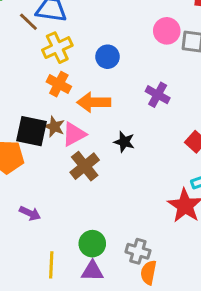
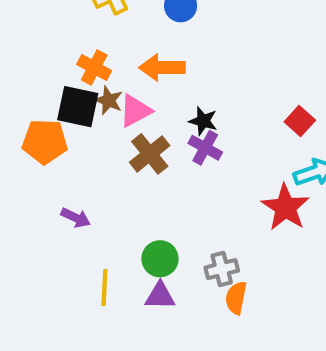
orange cross: (59, 84) -> (94, 68), moved
purple cross: (158, 95) -> (205, 148), moved
gray cross: (138, 251) -> (222, 269), turned -30

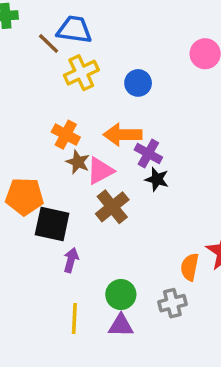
black square: (78, 107) -> (52, 224), moved
purple cross: (205, 148) -> (148, 153), moved
purple arrow: (76, 218) -> (71, 260), moved, turned -100
orange semicircle: (236, 298) -> (190, 267), moved

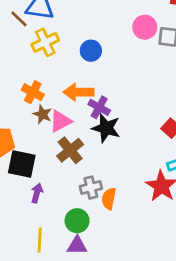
black star: (157, 179) -> (106, 128), size x1.5
orange semicircle: (190, 267) -> (109, 199), moved
gray cross: (172, 303) -> (91, 188), moved

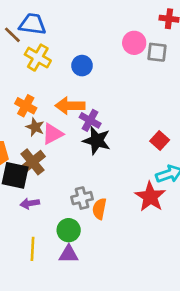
yellow cross: (45, 42) -> (38, 58), turned -35
brown cross: (70, 150) -> (32, 162), moved
purple arrow: (37, 193) -> (30, 203), turned -114

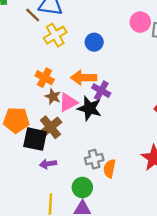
yellow cross: (38, 58) -> (55, 35), turned 30
black star: (97, 141) -> (89, 108), moved

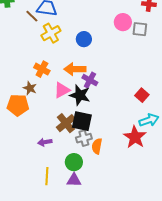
brown star: (53, 97) -> (30, 88), moved
brown cross: (50, 127) -> (66, 123), moved
black square: (35, 139) -> (82, 121), moved

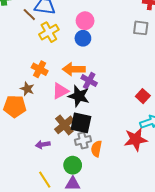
pink circle: (123, 22) -> (85, 21), moved
red star: (135, 137) -> (136, 139), turned 30
yellow line: (47, 176) -> (45, 180), turned -36

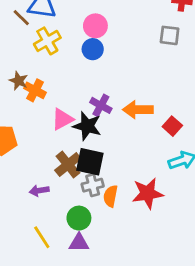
orange arrow: (74, 69) -> (138, 110), moved
brown star: (27, 89) -> (19, 81), moved
red star: (136, 139) -> (148, 193), moved

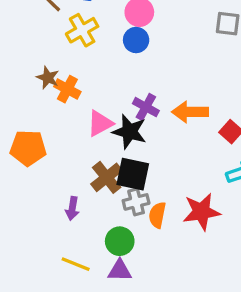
purple arrow: (39, 191) -> (72, 208), turned -72
yellow line: (42, 237) -> (76, 264), turned -35

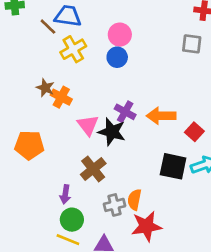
pink triangle: (100, 123) -> (88, 125), turned -40
black square: (133, 174) -> (173, 166), moved
gray cross: (136, 202) -> (114, 205), moved
red star: (201, 212) -> (146, 226), moved
green circle: (120, 241) -> (72, 220), moved

